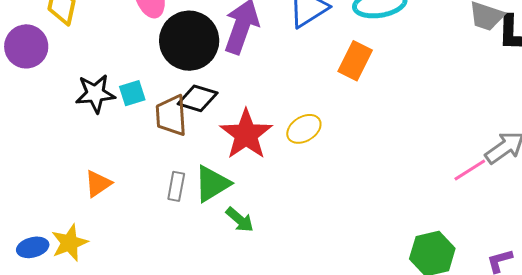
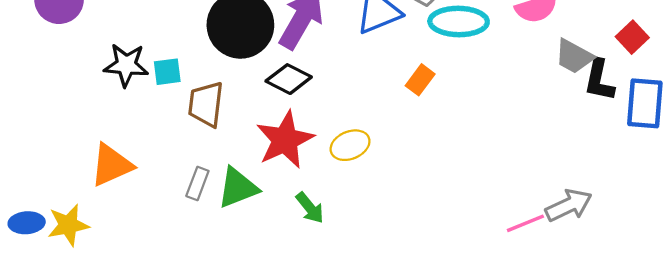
orange rectangle: (355, 61) -> (420, 80), size x0.7
black diamond: (198, 98) -> (289, 79), moved
orange triangle: (98, 184) -> (111, 165), size x1.4
green arrow: (240, 220) -> (310, 208), moved

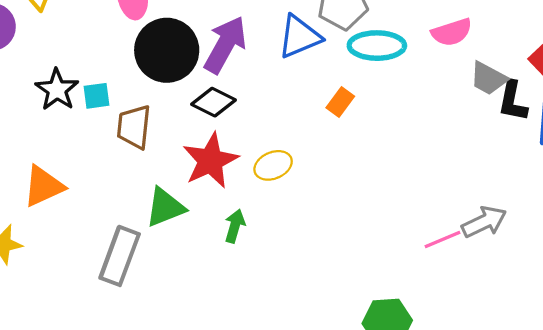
black star: (126, 65) -> (57, 90), turned 30
gray rectangle: (197, 184) -> (120, 256), moved, size x1.8
green arrow: (310, 208) -> (235, 226), turned -124

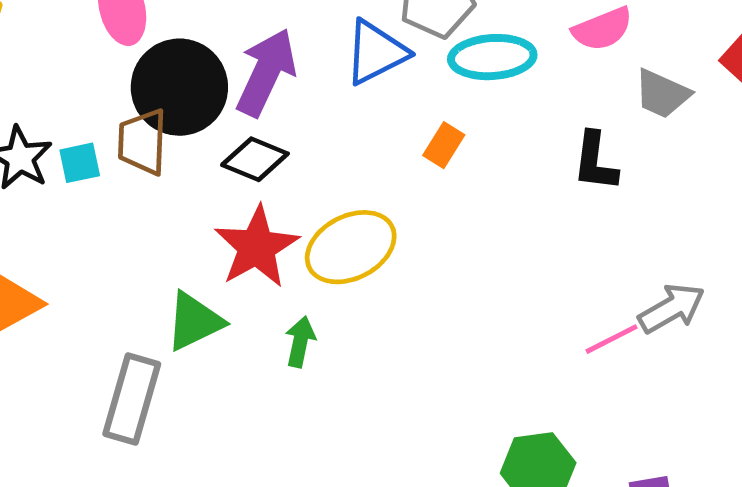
black L-shape: (513, 101) -> (595, 162), moved
brown trapezoid: (134, 127) -> (142, 142), moved
yellow ellipse: (273, 165) -> (351, 247), size x1.6

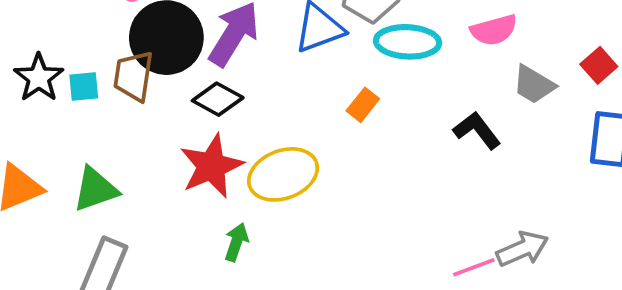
black L-shape: (595, 162) -> (477, 130), turned 129
green triangle: (194, 321) -> (95, 189), moved

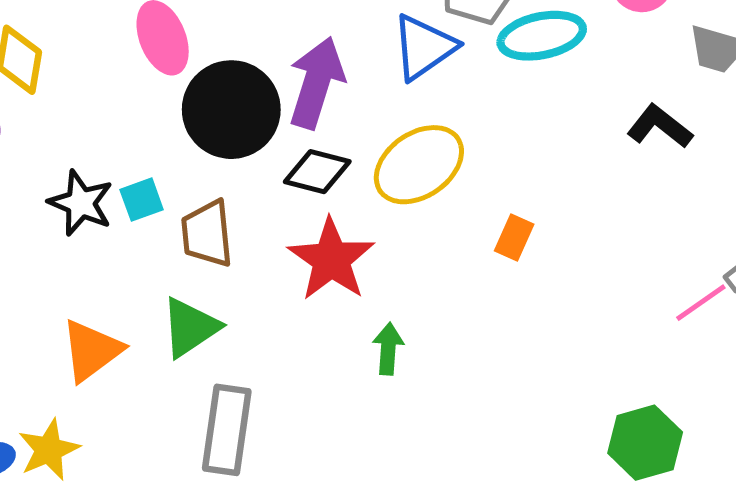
brown trapezoid: (133, 76) -> (207, 234), moved
orange rectangle: (363, 105) -> (514, 238), moved
yellow ellipse: (283, 174) -> (419, 165), moved

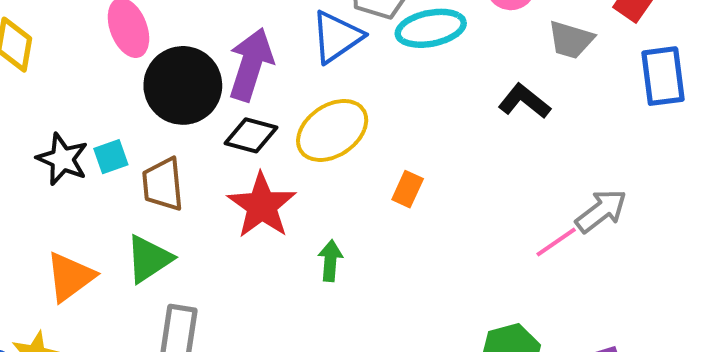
green arrow: (388, 349) -> (330, 261), moved

